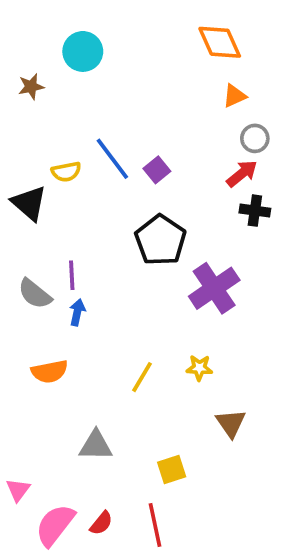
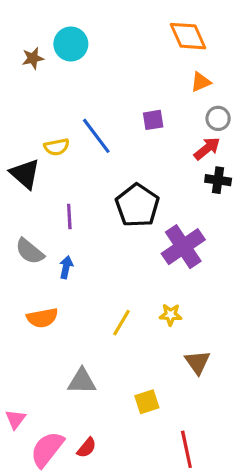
brown star: (31, 87) -> (33, 58), moved
purple square: (157, 170) -> (153, 120), moved, turned 30
purple line: (72, 275) -> (69, 217), moved
red line: (155, 525) -> (186, 449), moved

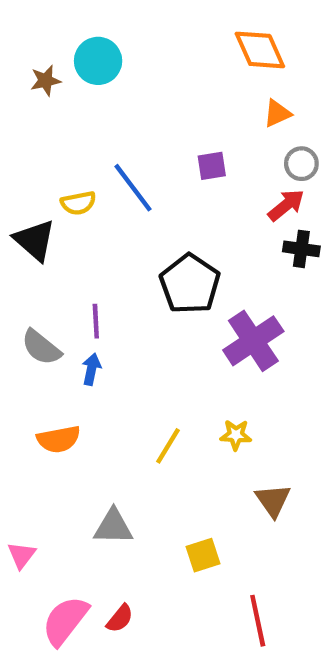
purple line: (69, 217) -> (96, 321), moved
pink triangle: (15, 419) -> (21, 555), moved

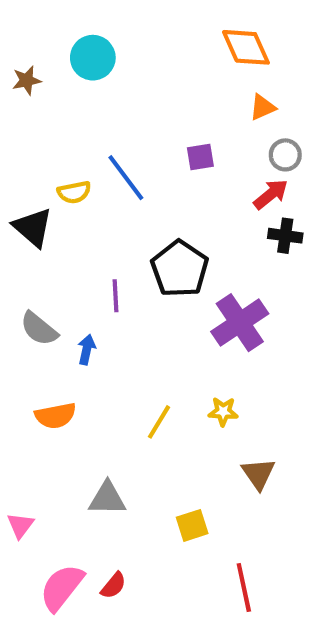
brown star: (46, 81) -> (27, 80), moved
purple line: (96, 321) -> (116, 296), moved

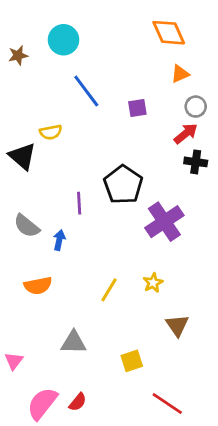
blue line: (126, 178) -> (86, 91), moved
yellow star: (223, 412) -> (153, 283), turned -30
red line: (244, 588) -> (167, 404), turned -44

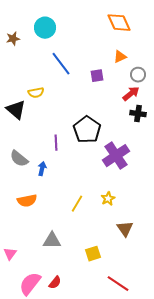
orange triangle: (180, 74) -> (120, 57), moved

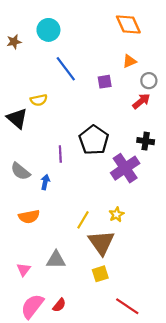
black cross: (138, 114) -> (146, 141), moved
brown triangle: (125, 229) -> (101, 243), moved, size x1.5
pink triangle: (10, 254) -> (24, 270), moved

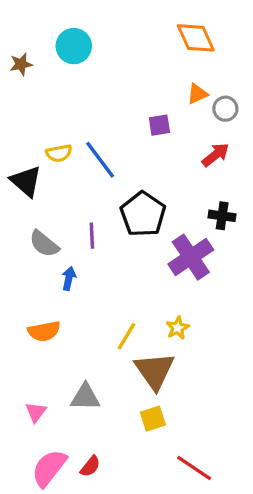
blue line: (66, 69) -> (100, 160), moved
gray circle: (149, 81) -> (225, 109), moved
gray semicircle: (20, 171) -> (44, 244), moved

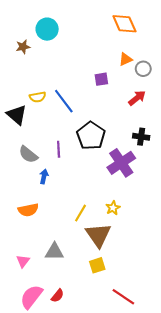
brown star: (21, 64) -> (23, 47), moved

